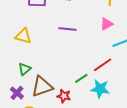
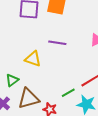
yellow triangle: (23, 36) -> (33, 59), moved

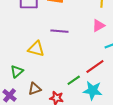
brown triangle: (29, 99) -> (35, 89), size x0.6

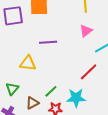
green line: (74, 80) -> (51, 91), moved
cyan star: (93, 91) -> (76, 98), moved

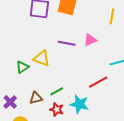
pink triangle: (86, 31) -> (90, 40), moved
green triangle: (12, 89) -> (22, 67), moved

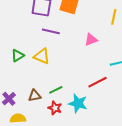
purple line: (67, 43) -> (51, 31), moved
green triangle: (22, 67) -> (18, 56), moved

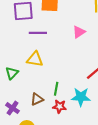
green triangle: (18, 56) -> (12, 73), moved
green line: (56, 90) -> (56, 89), turned -40

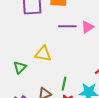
purple line: (38, 33) -> (67, 26), moved

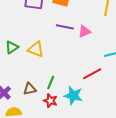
green triangle: (20, 67) -> (12, 47), moved

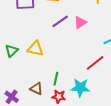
purple line: (65, 27) -> (60, 21), turned -36
brown triangle: (30, 89) -> (36, 89), turned 48

